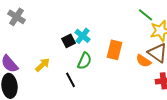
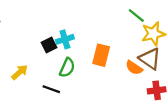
cyan cross: (82, 36) -> (65, 39), turned 35
black line: (70, 80) -> (51, 89), turned -42

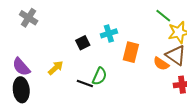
cyan cross: (65, 39) -> (109, 33), moved
green semicircle: (67, 68) -> (100, 76), moved

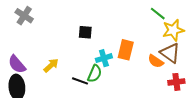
cyan cross: (109, 33) -> (104, 58), moved
black square: (83, 43) -> (85, 32), moved, turned 32

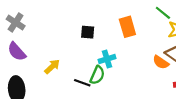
gray cross: (24, 16) -> (16, 22), moved
orange rectangle: (126, 50) -> (127, 27), moved, turned -30
purple semicircle: (17, 64) -> (17, 52), moved

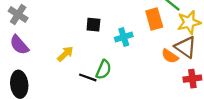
orange rectangle: (127, 27) -> (154, 19), moved
cyan cross: (107, 59) -> (124, 37), moved
yellow arrow: (52, 67) -> (65, 54), moved

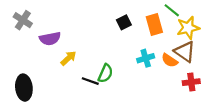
black square: (93, 25) -> (124, 22), moved, turned -32
cyan cross: (124, 37) -> (146, 58), moved
purple semicircle: (19, 45) -> (50, 39), moved, turned -60

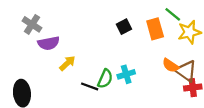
gray cross: (23, 20) -> (32, 24), moved
brown triangle: (185, 52) -> (186, 71), moved
cyan cross: (146, 58) -> (126, 74), moved

